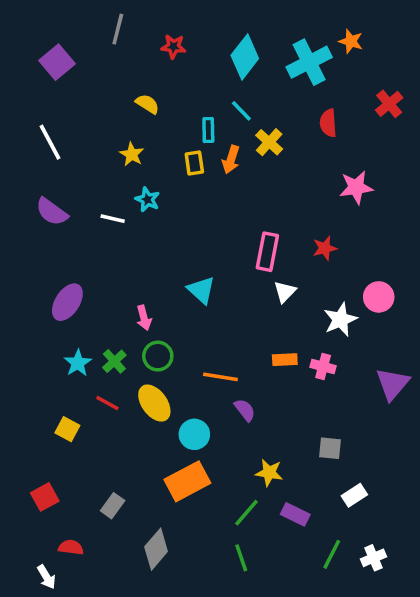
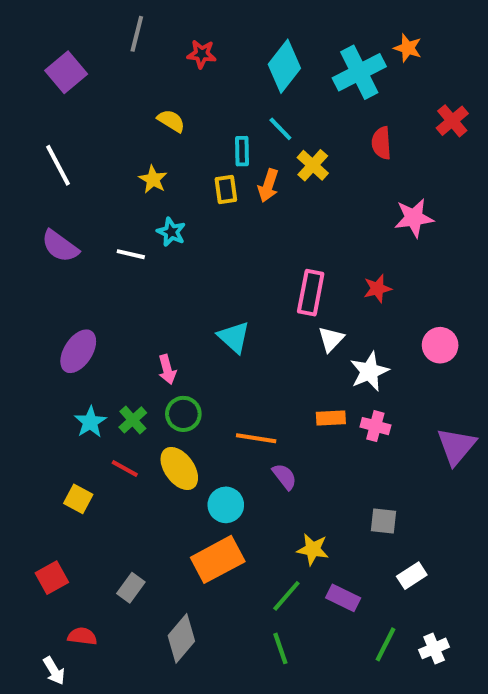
white star: (340, 320) -> (369, 371), moved

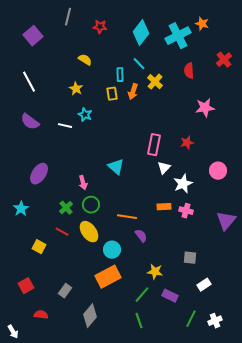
cyan star: (90, 422) -> (21, 209), moved
white arrow: (54, 671) -> (13, 332), moved

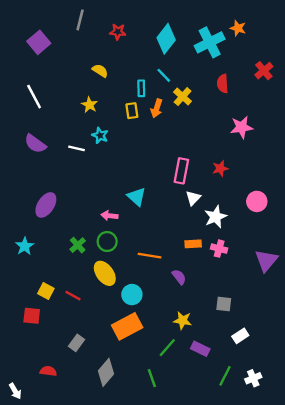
pink arrow: (83, 183) -> (110, 216), moved, turned 112
red line: (62, 232) -> (73, 296), moved
purple semicircle: (141, 236) -> (179, 277), moved
red square: (26, 286) -> (32, 316), moved, turned 35
green line: (139, 321) -> (152, 378), moved

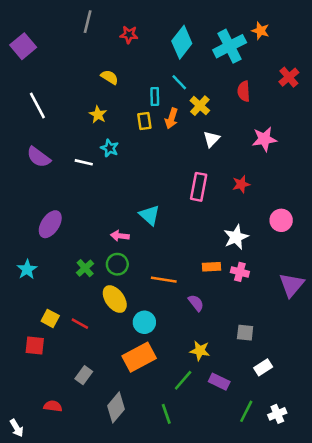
purple square: (39, 42) -> (23, 46), moved
white triangle: (193, 198) -> (211, 139), moved

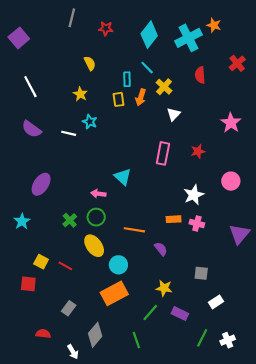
yellow semicircle: (110, 77) -> (90, 63), turned 32
pink star: (264, 139) -> (231, 123), moved, turned -30
white arrow: (17, 428) -> (73, 352), moved

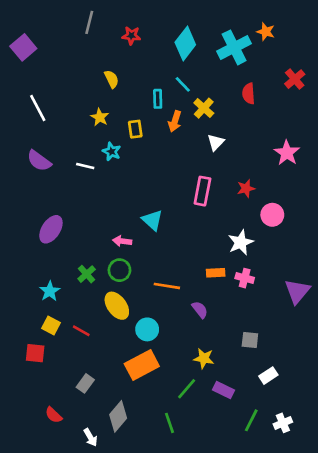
yellow rectangle: (118, 99) -> (135, 129), moved
pink circle: (231, 181) -> (272, 215), moved
cyan star: (22, 221) -> (50, 291), moved
red semicircle: (43, 334) -> (54, 415), turned -144

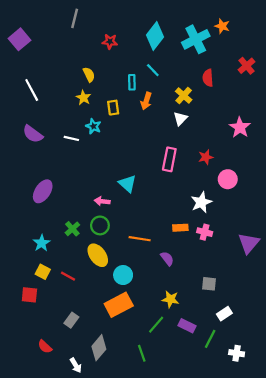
red star: (131, 36) -> (110, 42), moved
yellow semicircle: (112, 79) -> (89, 75), moved
yellow cross: (204, 108) -> (184, 95), moved
green line: (251, 420) -> (210, 339), moved
white cross: (283, 423) -> (237, 353), turned 32

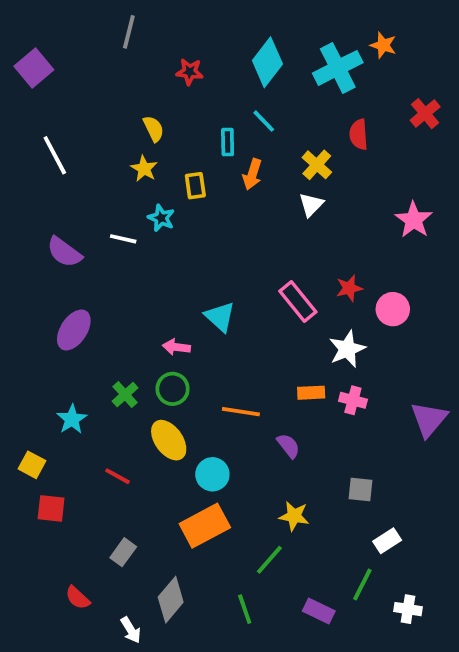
purple semicircle: (33, 134) -> (64, 252), moved
red star: (206, 157) -> (349, 288), moved
pink rectangle: (169, 159) -> (298, 302), moved, turned -50
yellow square: (43, 272) -> (32, 465), moved
purple rectangle: (187, 326) -> (319, 611), moved

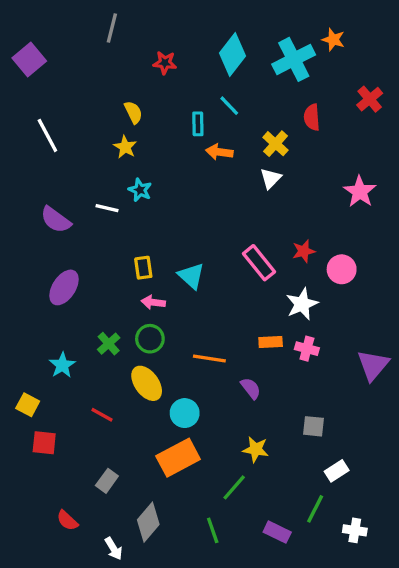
orange arrow: (252, 174) -> (219, 152), turned 80
yellow rectangle: (195, 186) -> (143, 268), moved

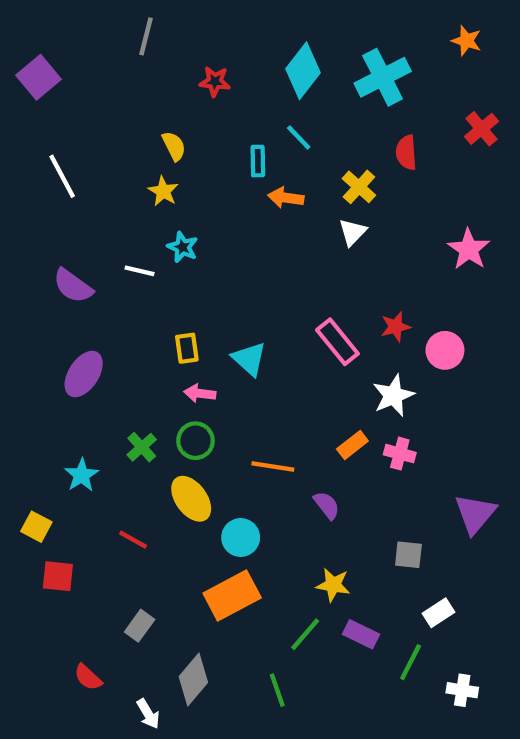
orange star: (333, 40) -> (466, 41), moved
orange rectangle: (271, 342) -> (352, 445), turned -35
purple triangle: (373, 365) -> (475, 514), moved
purple rectangle: (277, 532) -> (361, 634), moved

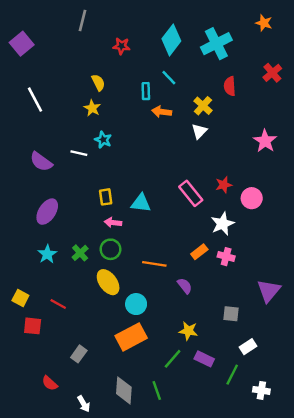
cyan triangle: (249, 359) -> (141, 203), turned -35
cyan star: (81, 475) -> (47, 254), moved
red line: (133, 540) -> (58, 304), moved
gray diamond: (193, 679) -> (124, 390), moved, turned -36

